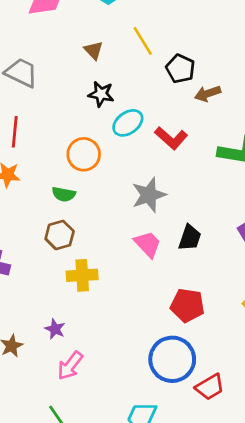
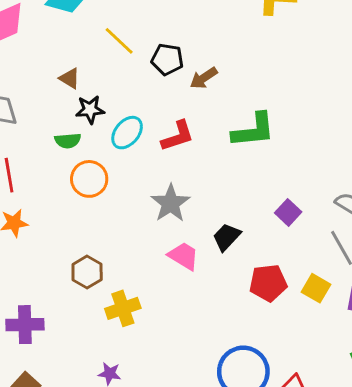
brown triangle: (94, 50) -> (70, 78), moved
red L-shape: (171, 138) -> (178, 136), turned -44
green semicircle: (64, 194) -> (68, 141), moved
black trapezoid: (190, 238) -> (227, 237), turned -140
red pentagon: (187, 305) -> (268, 283), moved

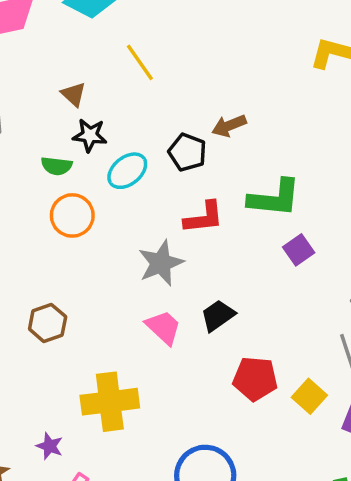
black pentagon: (167, 59) -> (187, 152), moved
red L-shape: (178, 136) -> (204, 218), moved
purple square: (288, 212) -> (299, 250), moved
yellow cross: (123, 308) -> (110, 402), moved, size x1.4

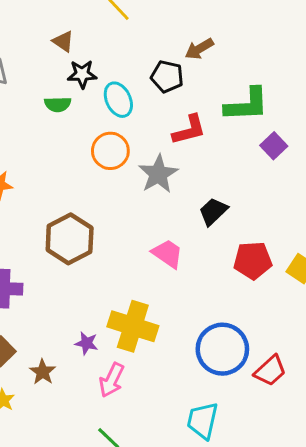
cyan ellipse: (127, 171) -> (118, 100), turned -68
orange circle: (72, 215) -> (110, 151), moved
brown hexagon: (48, 323) -> (70, 239), size x1.5
pink trapezoid: (163, 327) -> (167, 254), moved
yellow cross: (110, 402) -> (133, 326), moved, turned 33

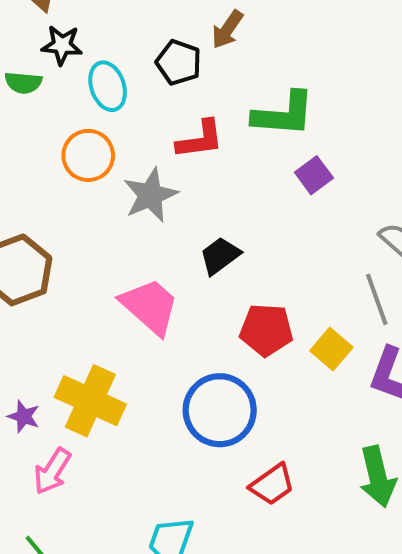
brown arrow: (199, 49) -> (227, 29), turned -32
pink trapezoid: (167, 254) -> (150, 306), size x1.4
blue circle: (222, 349) -> (220, 410), moved

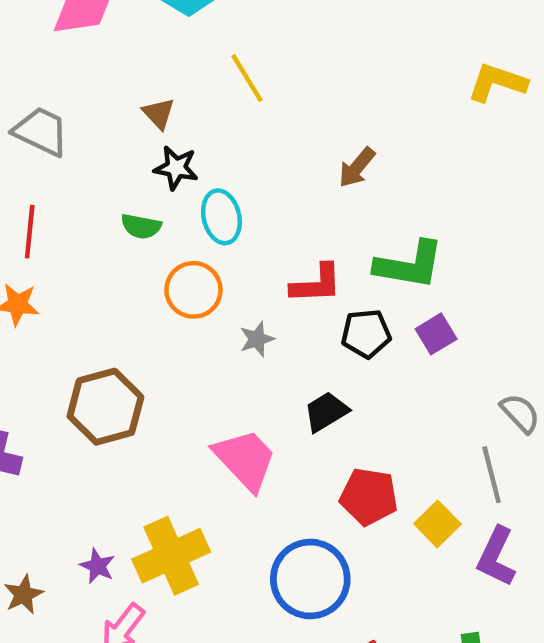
black pentagon: (179, 62) -> (366, 334), moved, turned -30
green semicircle: (23, 83) -> (141, 226), moved
gray star: (150, 195) -> (257, 339), size x0.6
yellow cross: (90, 401) -> (171, 556), turned 36

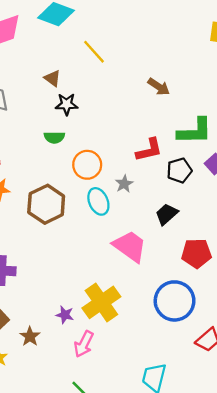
brown arrow: (357, 167) -> (159, 87), turned -85
cyan ellipse: (221, 217) -> (98, 201), moved
brown hexagon: (105, 407) -> (46, 204), moved

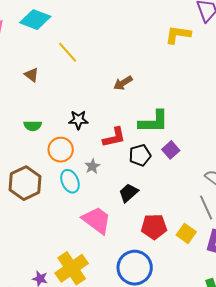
brown arrow: (159, 87) -> (123, 83), turned 114
black star: (67, 104) -> (78, 120), moved

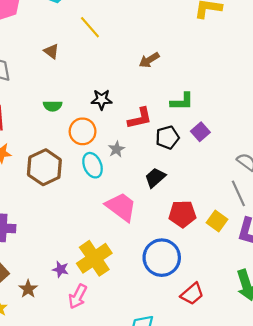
green L-shape: (154, 122) -> (182, 101), size x0.7

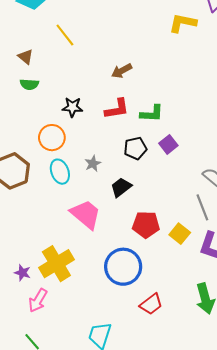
green semicircle: (53, 106) -> (29, 84), moved
red L-shape: (140, 118) -> (117, 109), moved
gray star: (116, 149) -> (93, 164), moved

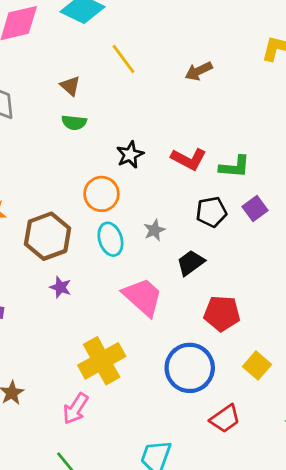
brown arrow: (122, 71) -> (199, 71), moved
black star: (72, 107) -> (130, 155), turned -30
red L-shape: (117, 109) -> (189, 159), turned 35
yellow square: (180, 234) -> (257, 366), moved
purple star: (22, 273) -> (60, 287), moved

